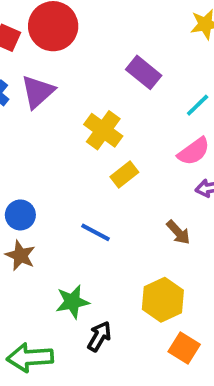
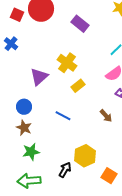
purple rectangle: (144, 72) -> (80, 24), moved
purple triangle: (38, 92) -> (39, 77), moved
yellow hexagon: (163, 300) -> (85, 156), moved
green star: (72, 302) -> (31, 152), moved

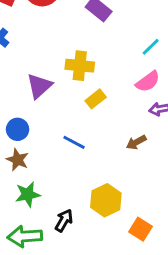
yellow cross: (67, 63) -> (80, 66), turned -30
brown arrow: (106, 116) -> (136, 142), turned 104
black arrow: (65, 170) -> (64, 220), moved

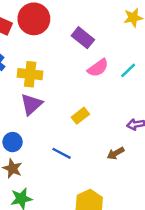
yellow cross: (80, 66) -> (30, 74), moved
pink semicircle: (148, 82) -> (98, 68), moved

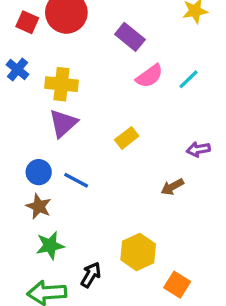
blue line: (62, 153) -> (76, 180), moved

